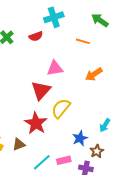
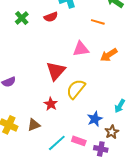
pink triangle: (55, 68) -> (81, 49), moved
red star: (36, 123) -> (51, 104), size x0.6
pink rectangle: (64, 160) -> (79, 141), turned 32

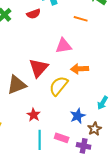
orange arrow: (109, 55) -> (80, 69), moved, turned 30
red star: (51, 104) -> (34, 115), moved
brown triangle: (34, 125) -> (17, 85), moved, size x1.5
cyan line: (57, 143) -> (40, 140), turned -48

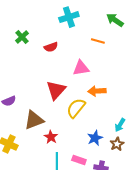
red semicircle: (34, 14) -> (51, 47), moved
brown triangle: (17, 85) -> (34, 120), moved
brown star: (95, 129) -> (117, 144), moved

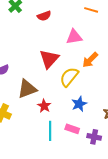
orange arrow: (97, 91) -> (90, 60), turned -42
blue star: (95, 138) -> (79, 104), moved

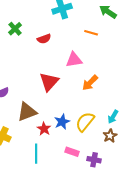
yellow semicircle: (69, 77) -> (85, 122), moved
blue star: (79, 104) -> (62, 122), moved
cyan line: (50, 131) -> (36, 154), moved

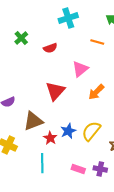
pink triangle: (74, 60) -> (80, 69), turned -30
pink rectangle: (72, 152) -> (78, 169), moved

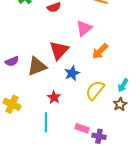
brown triangle: (33, 121) -> (37, 66), moved
blue star: (68, 131) -> (72, 73), moved
purple cross: (100, 169) -> (99, 136), moved

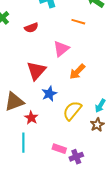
brown triangle: (37, 66) -> (14, 102), moved
purple cross: (99, 136) -> (76, 157), turned -32

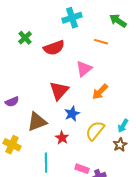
red semicircle: (31, 28) -> (54, 48), size x1.5
red star: (31, 118) -> (62, 138), moved

